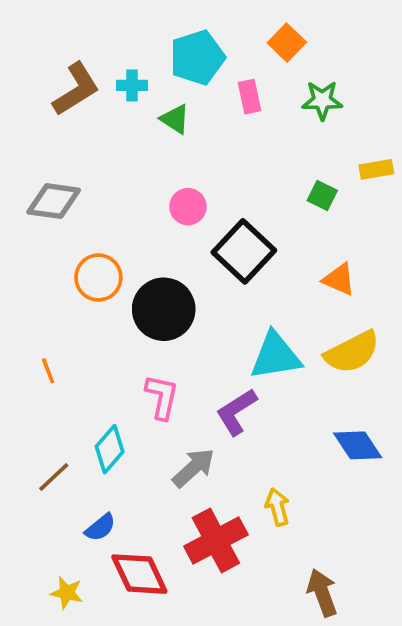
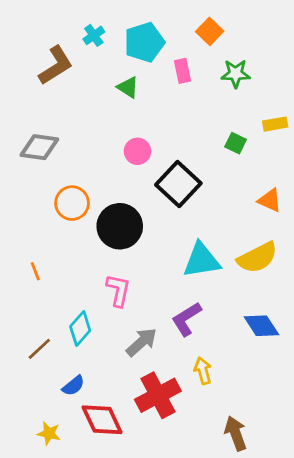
cyan cross: (132, 85) -> (94, 35), moved, turned -35
orange triangle: (339, 279) -> (270, 200), moved
purple L-shape: (236, 412) -> (187, 319), moved

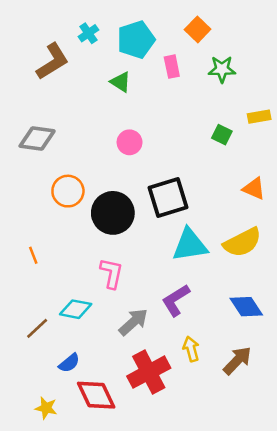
black square: (178, 184) -> (168, 198), moved, turned 30
cyan diamond: (80, 328) -> (76, 309), turned 60
brown arrow: (236, 433) -> (237, 360), moved, turned 64

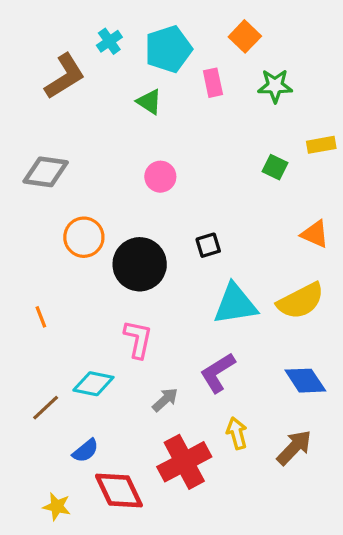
black square: (168, 198) -> (208, 245), size x0.5
gray arrow: (133, 322) -> (165, 400), size x0.7

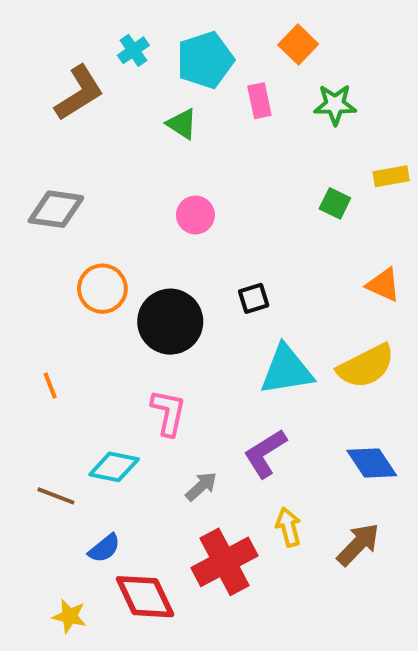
brown line: (46, 408) -> (56, 496), turned 64

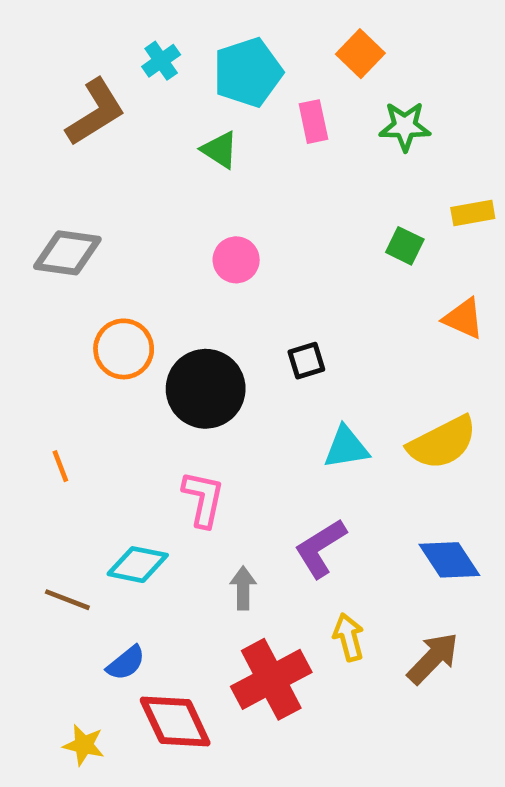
orange triangle: (383, 285) -> (463, 318), moved
cyan triangle: (287, 370) -> (346, 447), size x0.7
gray arrow: (201, 486) -> (243, 588), turned -48

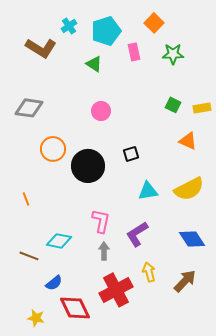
brown L-shape: (95, 112) -> (41, 48), turned 64
yellow rectangle: (473, 213) -> (202, 108), moved
orange triangle: (463, 318) -> (188, 141), moved
pink L-shape: (203, 499) -> (101, 221), moved

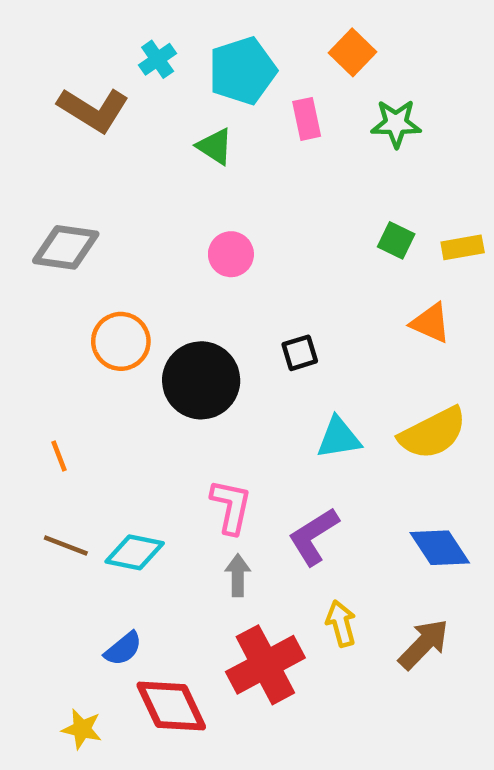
brown line: (29, 256) -> (66, 546), moved

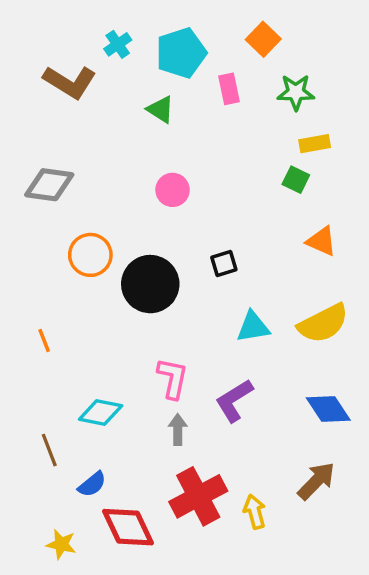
yellow rectangle: (463, 247) -> (315, 144), moved
brown line: (66, 546) -> (49, 450), moved, turned 48
yellow arrow: (341, 623) -> (255, 512), moved

